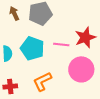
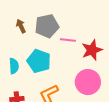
pink line: (61, 44) -> (68, 40), moved

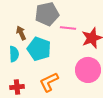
brown arrow: (21, 26) -> (21, 33), moved

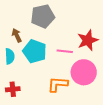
pink line: (68, 28) -> (65, 51), moved
orange L-shape: (49, 82) -> (58, 84), moved, turned 30

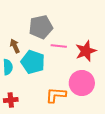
pink line: (65, 51) -> (59, 46), moved

